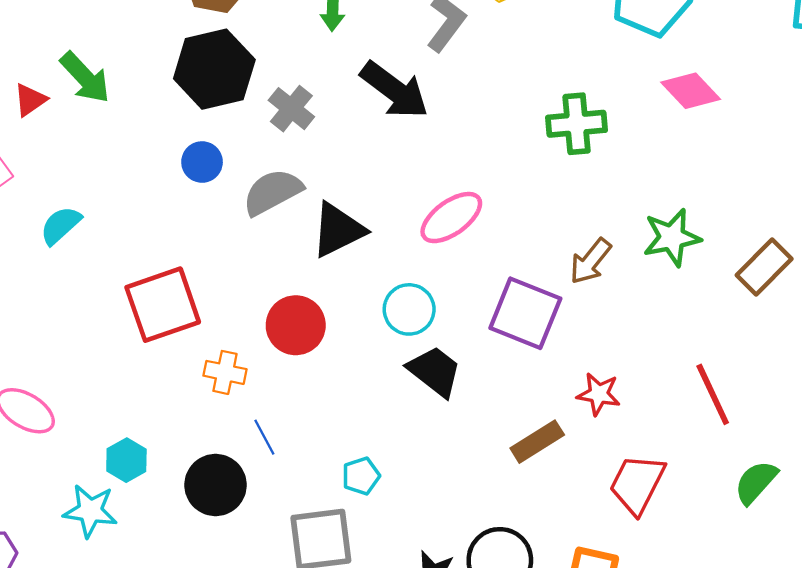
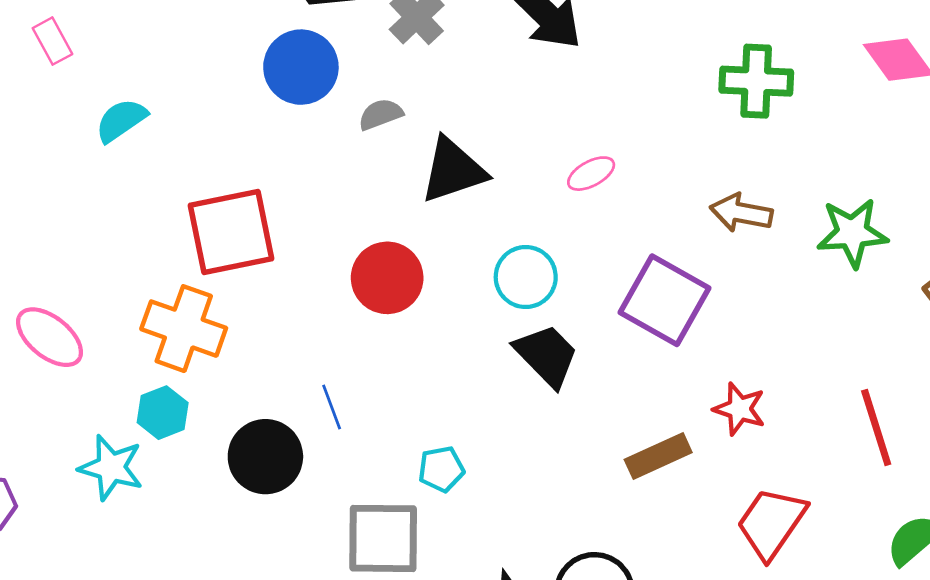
blue circle: (202, 162) -> (301, 67), size x1.5
gray semicircle: (272, 192) -> (381, 114), size x0.6
pink ellipse: (451, 218) -> (591, 174), size x0.6
brown arrow: (590, 261) -> (741, 213), moved, turned 54
orange cross: (225, 372) -> (184, 329), moved, size x1.6

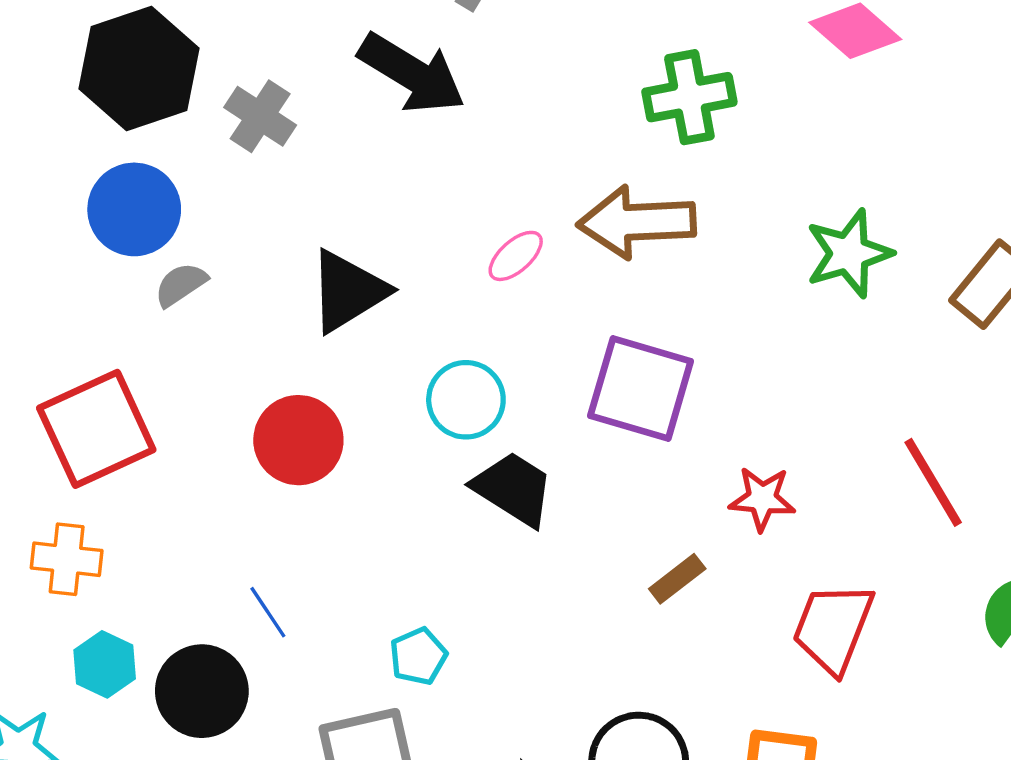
gray semicircle: (381, 114) -> (181, 285), moved
brown arrow: (741, 213) -> (637, 222), moved, size x1.5
orange cross: (184, 329) -> (67, 559), size x0.7
cyan hexagon: (163, 413) -> (105, 664), moved
brown rectangle: (658, 456) -> (677, 579), size x0.7

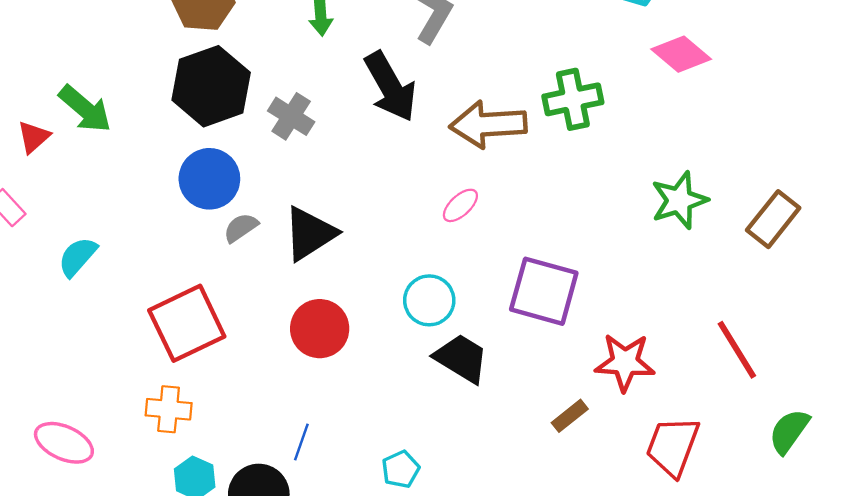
black arrow: (412, 73) -> (390, 87), turned 30
brown arrow: (637, 222) -> (488, 124), moved
black triangle: (348, 291) -> (310, 234), moved
red star: (762, 499) -> (625, 362), size x1.4
blue line: (268, 612) -> (301, 442), turned 54

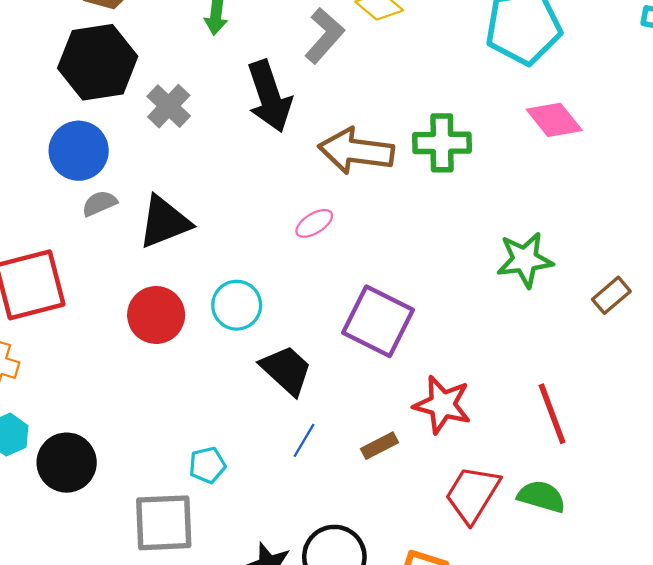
brown rectangle: (773, 219) -> (611, 295), size x0.7
cyan circle: (429, 300) -> (237, 305), moved
green semicircle: (789, 431) -> (541, 496), moved, turned 60
blue line: (301, 442) -> (304, 440), moved

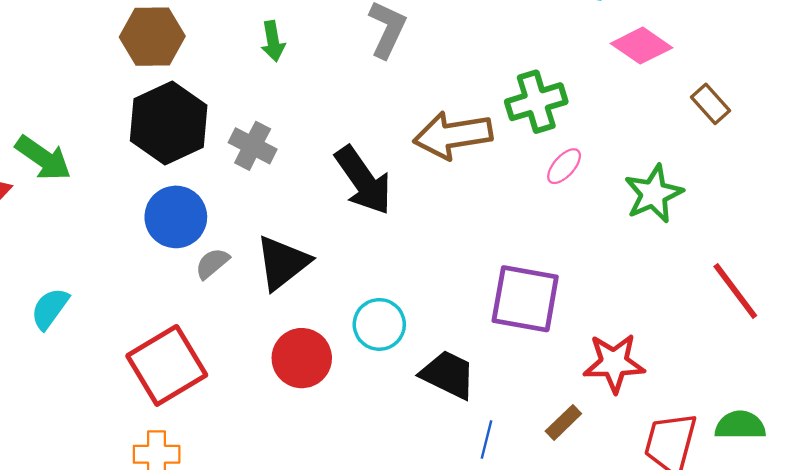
black arrow: (269, 96) -> (363, 180), moved
pink ellipse: (314, 223) -> (564, 166), moved
brown rectangle: (611, 295) -> (711, 104), moved, turned -75
red line: (552, 414) -> (735, 291), moved

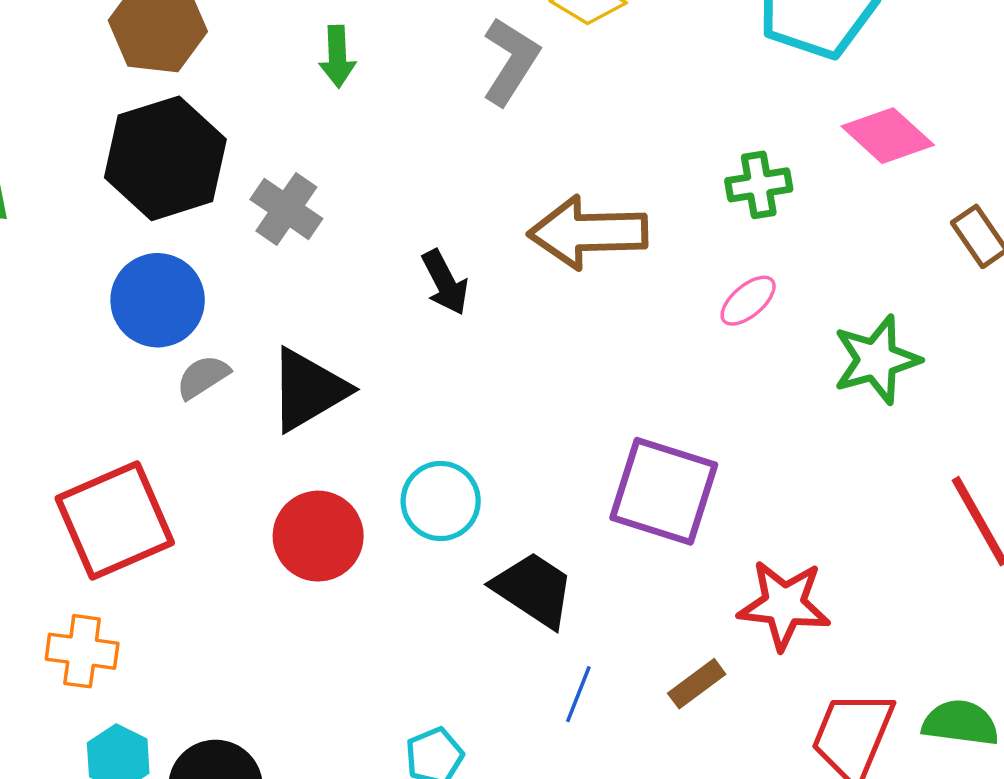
green cross: (536, 102) -> (759, 185), moved, size x0.7
black arrow: (363, 180) -> (445, 282), size x0.6

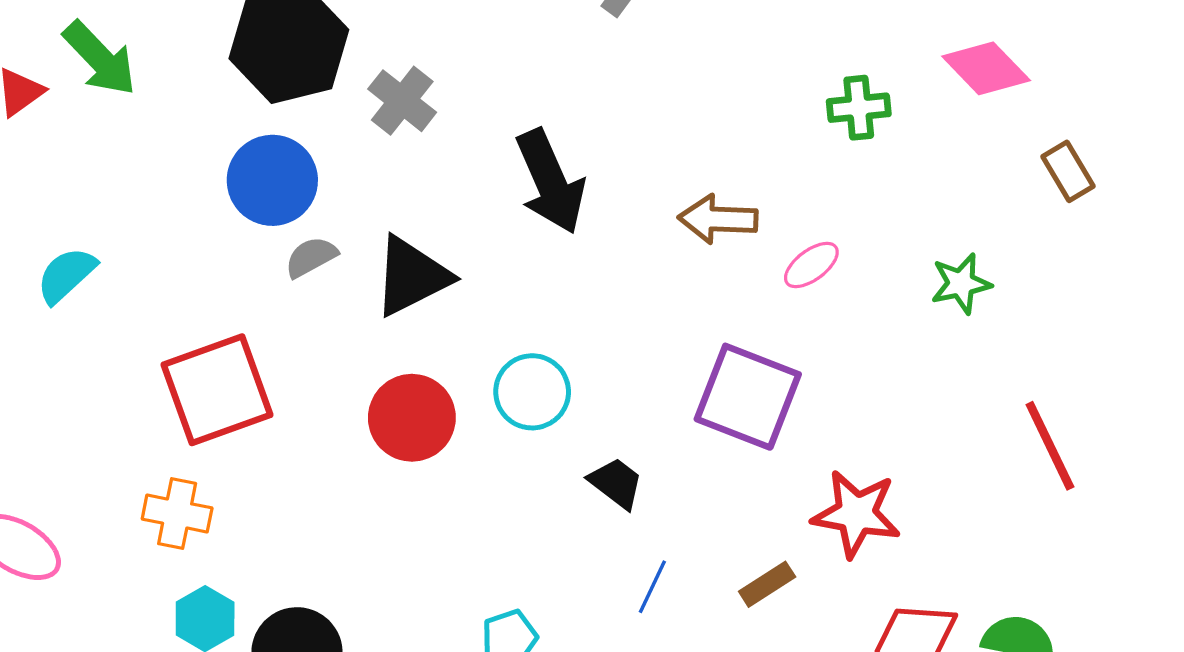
brown arrow: (588, 233) -> (718, 219), moved, size x0.7
black arrow: (445, 282) -> (550, 182), size x1.6
pink ellipse: (748, 301) -> (811, 265), moved
green star: (876, 360) -> (961, 284), size x0.7
black trapezoid: (534, 590) -> (616, 483), size x0.7

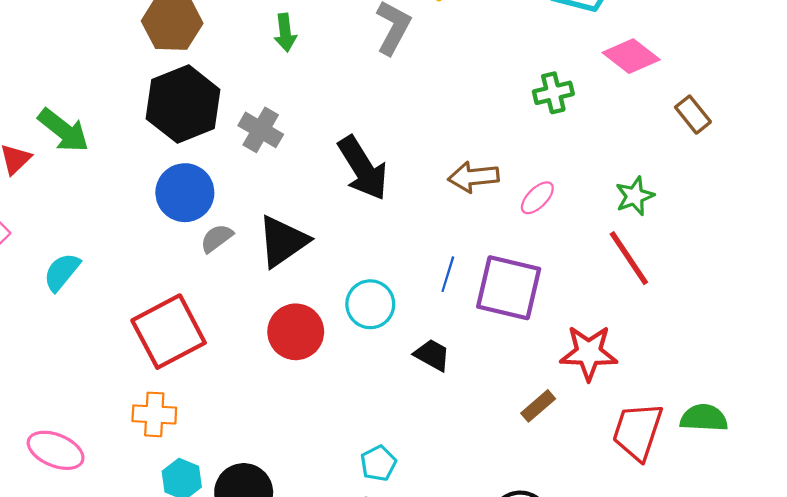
red line: (1050, 446) -> (629, 258), moved
blue line: (652, 587) -> (448, 274), moved

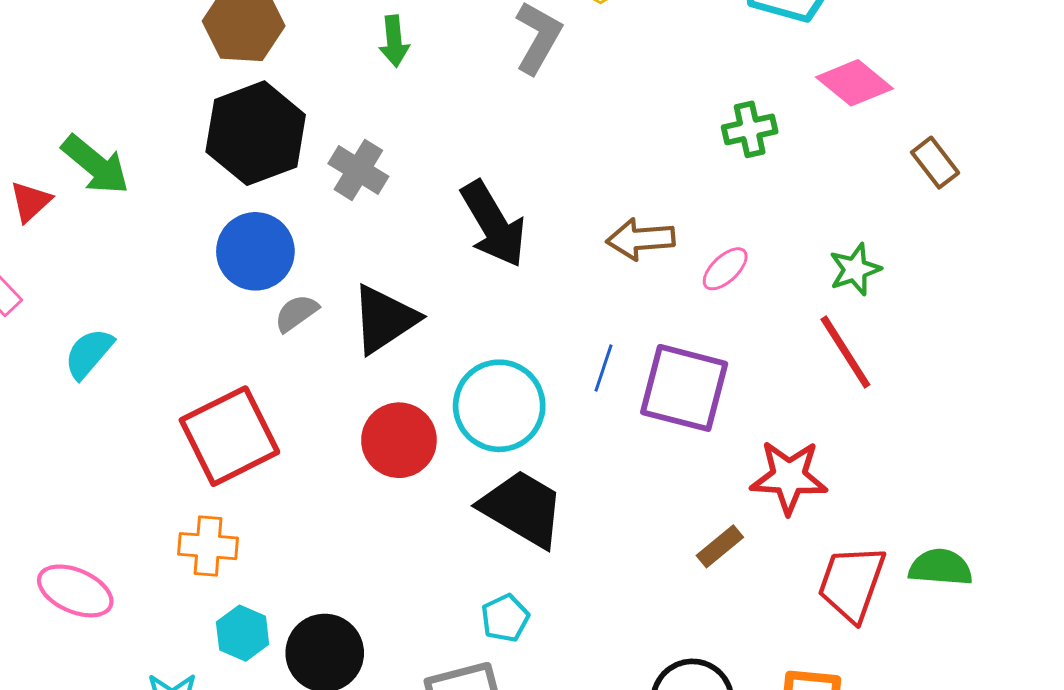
cyan circle: (370, 304) -> (499, 406), size x1.4
black trapezoid: (432, 355) -> (522, 509), moved, size x1.8

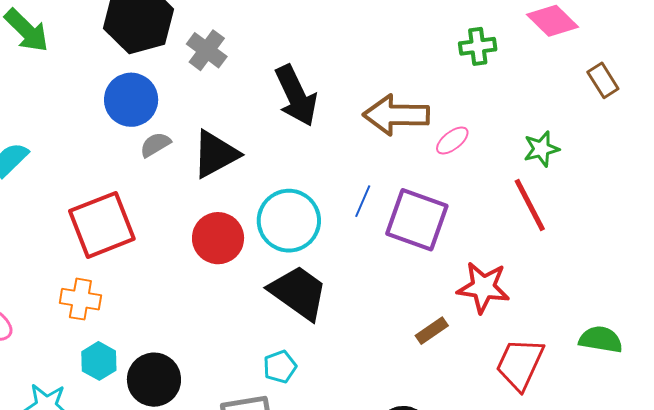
brown arrow: (641, 239) -> (396, 115), size x1.4
green semicircle: (941, 567) -> (601, 339), moved

